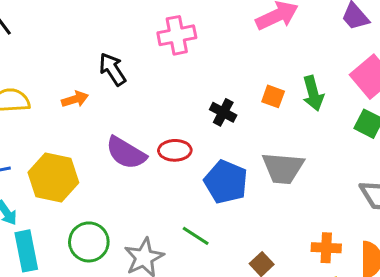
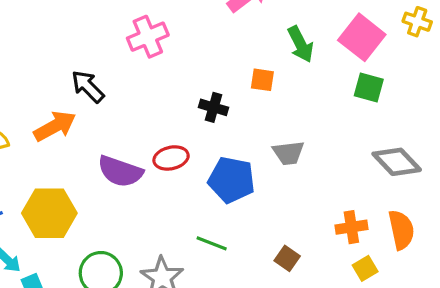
green arrow: (313, 93) -> (301, 44), moved
orange arrow: (75, 99) -> (55, 126), size x1.5
gray trapezoid: (283, 168) -> (288, 153), size x0.7

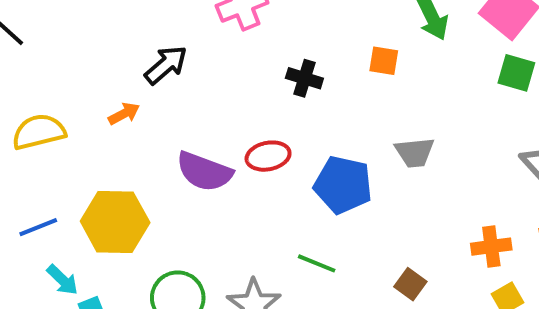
black arrow: (88, 87) -> (166, 65), turned 93
black cross: (214, 107) -> (304, 78), moved
orange arrow: (55, 126) -> (124, 114), size x0.6

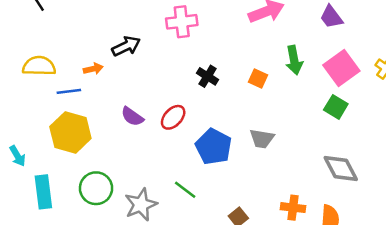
red ellipse: (268, 156) -> (173, 117), turned -50
purple semicircle: (204, 172) -> (132, 116), size x0.7
blue line: (38, 227) -> (69, 91), moved
cyan arrow: (62, 280) -> (18, 156), moved

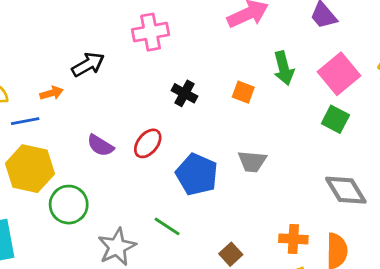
green circle: (96, 188) -> (69, 205), moved

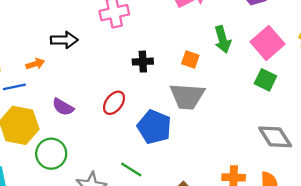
black arrow: (88, 64) -> (64, 40), turned 30
black cross: (184, 93) -> (143, 62), turned -30
purple semicircle: (100, 145) -> (63, 107), moved
gray trapezoid: (252, 161) -> (187, 96), moved, size x1.5

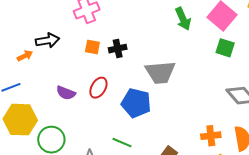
orange square: (190, 60) -> (92, 47), moved
orange arrow: (35, 64) -> (25, 56), moved
purple semicircle: (63, 107) -> (66, 93), moved

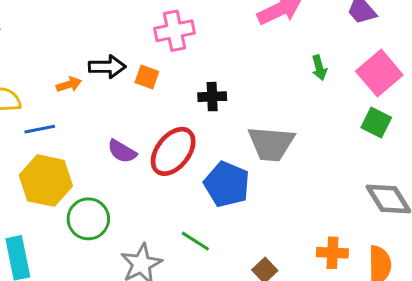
green arrow: (183, 19) -> (319, 68), size x0.7
orange square: (92, 47) -> (147, 77), moved
red ellipse: (98, 88) -> (173, 151), size x1.5

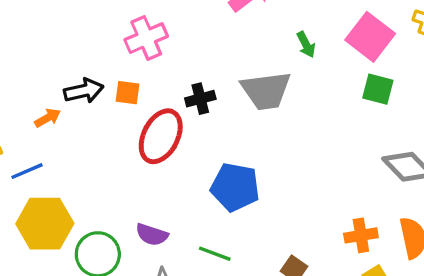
gray trapezoid: (271, 144) -> (266, 91), moved
purple semicircle: (122, 151) -> (152, 235), moved
red ellipse: (173, 151) -> (161, 136), moved

